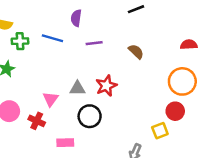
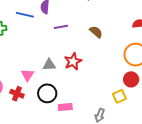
blue line: (52, 38) -> (25, 15), moved
black circle: (90, 116) -> (47, 93), moved
pink rectangle: (65, 143) -> (65, 107), moved

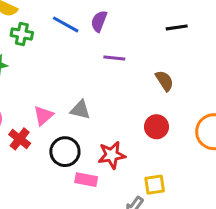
red star: (73, 61) -> (112, 155), moved
red circle: (131, 79) -> (156, 127), moved
yellow square: (119, 96) -> (155, 185), moved

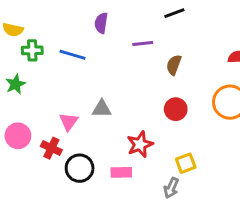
blue line: (66, 24) -> (72, 55), moved
purple line: (114, 58) -> (143, 44), moved
brown semicircle: (165, 81) -> (174, 65), turned -114
black circle: (65, 152) -> (80, 168), moved

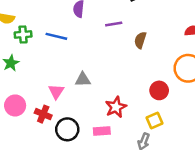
red circle: (176, 109) -> (159, 90), moved

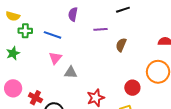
pink triangle: (56, 92) -> (55, 58), moved

